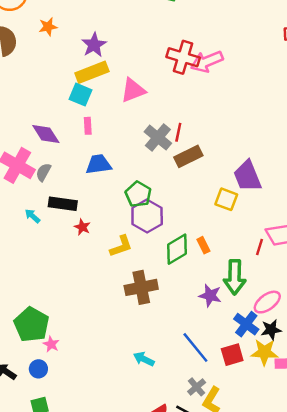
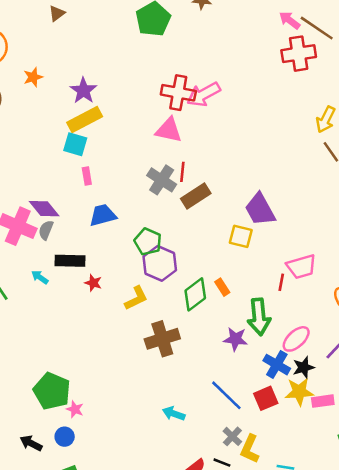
pink triangle: (133, 90) -> (169, 130), moved, turned 40
purple diamond: (46, 134) -> (44, 209), moved

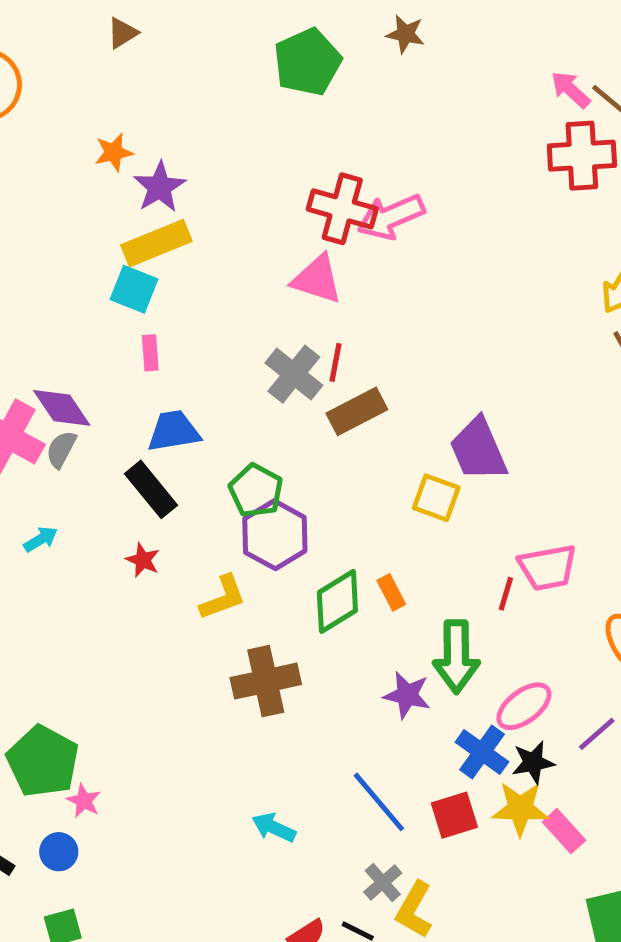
orange star: (33, 77) -> (114, 152), moved
black rectangle: (70, 261) -> (151, 489), moved, turned 44
cyan arrow: (40, 277) -> (41, 539), turned 108
pink rectangle: (323, 401) -> (564, 831), turned 50

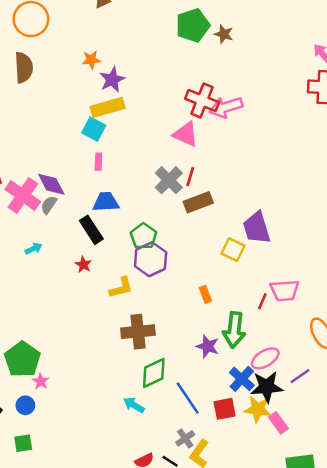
brown star: (405, 34) -> (224, 34), moved
green diamond: (337, 601) -> (154, 373), moved
black star: (533, 762) -> (267, 387), size x1.5

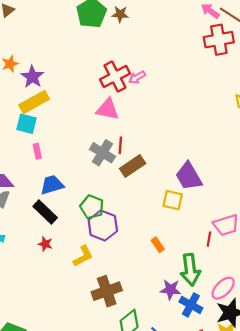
red cross: (202, 100) -> (115, 76), turned -36
pink arrow: (226, 107) -> (137, 77), size x0.6
blue cross: (242, 379) -> (191, 305), moved

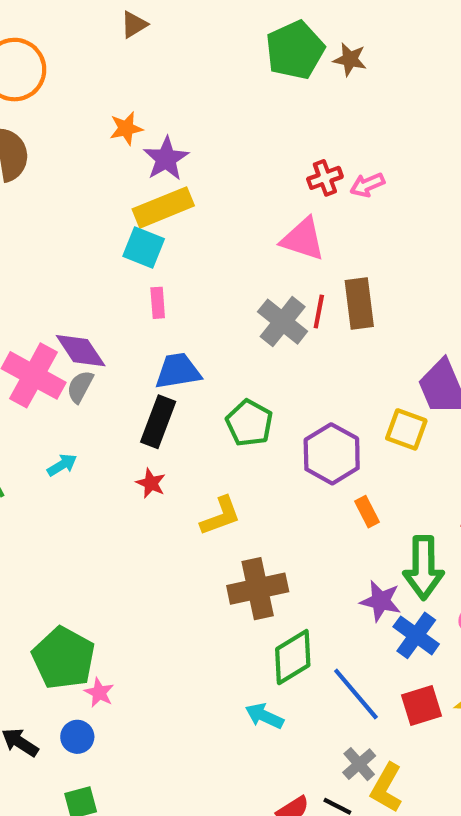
red cross: (115, 76) -> (325, 178), size x0.6
brown rectangle: (133, 166) -> (359, 304), moved, turned -70
black rectangle: (45, 212) -> (158, 422), turned 60
purple hexagon: (103, 225) -> (332, 454), moved

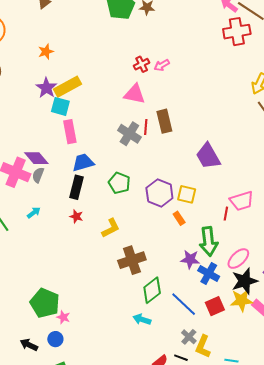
purple star: (166, 159) -> (46, 88), moved
pink rectangle: (158, 303) -> (70, 132), size x1.6
yellow square: (406, 429) -> (187, 194), moved

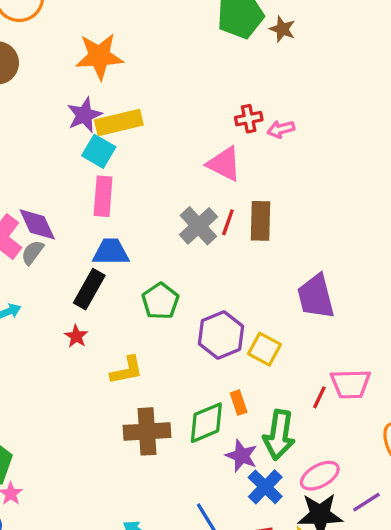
orange star: (46, 52) -> (99, 56), size x1.8
orange rectangle: (179, 218) -> (239, 403), moved
green diamond: (152, 290) -> (206, 423), moved

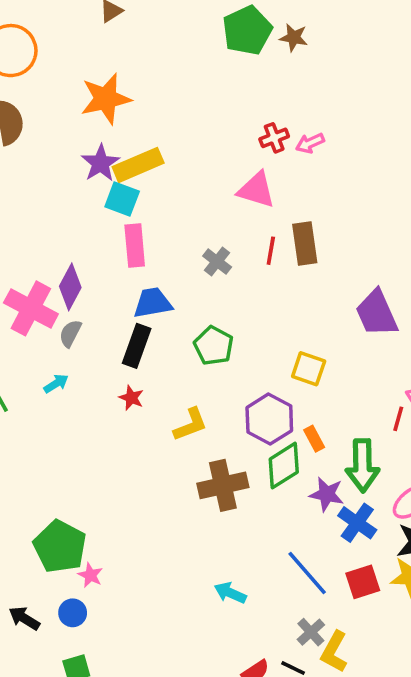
purple diamond: (37, 224) -> (70, 287), turned 63
gray cross: (198, 226) -> (217, 262), moved, size x0.7
gray semicircle: (32, 252) -> (70, 333), moved
purple hexagon: (221, 335) -> (269, 419), moved
yellow square: (265, 349) -> (309, 369), moved

